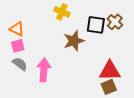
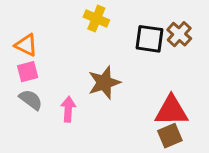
brown star: (74, 41) -> (104, 83), moved
pink arrow: (44, 70) -> (68, 109), size x0.7

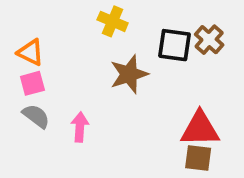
brown star: (104, 83) -> (129, 74), moved
brown square: (170, 136) -> (198, 158), turned 30

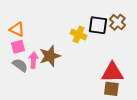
yellow cross: (113, 21) -> (79, 35), moved
brown star: (129, 74) -> (50, 56), moved
pink arrow: (80, 127) -> (33, 60), moved

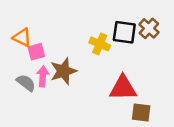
pink square: (18, 47) -> (36, 52), moved
red triangle: (112, 72) -> (123, 88), moved

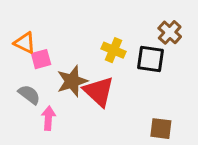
black square: (124, 32) -> (150, 59), moved
pink arrow: (43, 76) -> (48, 118), moved
red triangle: (123, 88) -> (99, 92), moved, turned 44

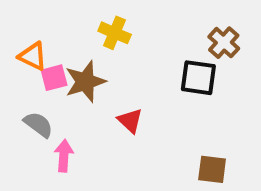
yellow cross: (114, 50) -> (115, 33), moved
brown star: (72, 81) -> (85, 82), moved
red triangle: (99, 92) -> (130, 121), size x0.6

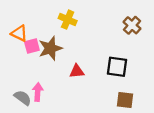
black square: (198, 78) -> (117, 67), moved
red triangle: (130, 121) -> (77, 71), turned -49
gray semicircle: (38, 125) -> (23, 98), moved

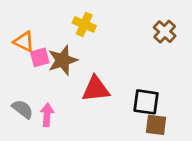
black square: (117, 67) -> (146, 102), moved
red triangle: (77, 71) -> (96, 89), size x1.5
gray semicircle: (23, 98) -> (23, 109), moved

